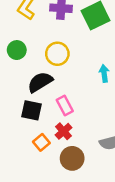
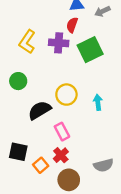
yellow circle: (57, 54) -> (66, 95), moved
black square: (31, 110) -> (18, 152), moved

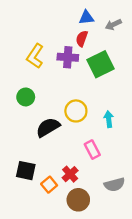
pink rectangle: (62, 132) -> (92, 150), moved

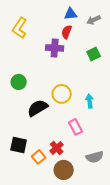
yellow L-shape: (35, 56) -> (20, 28), moved
green square: (100, 64) -> (94, 54), moved, size x0.6

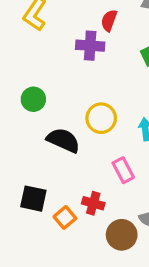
black semicircle: (38, 108) -> (63, 140), turned 55
red cross: (57, 148) -> (93, 203), turned -32
brown circle: (64, 170) -> (122, 235), moved

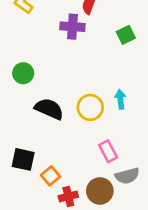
yellow circle: (101, 118) -> (90, 107), moved
pink rectangle: (123, 170) -> (108, 151), moved
red cross: (93, 203) -> (68, 196), moved, turned -30

